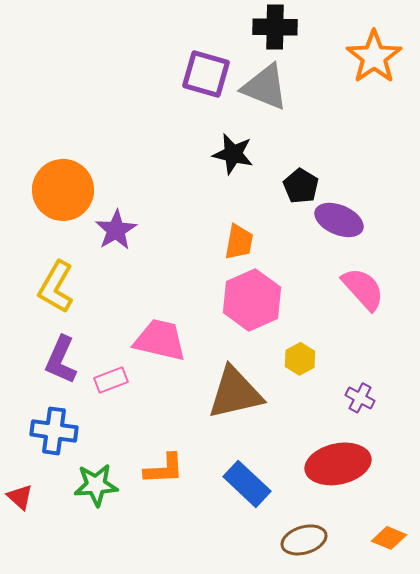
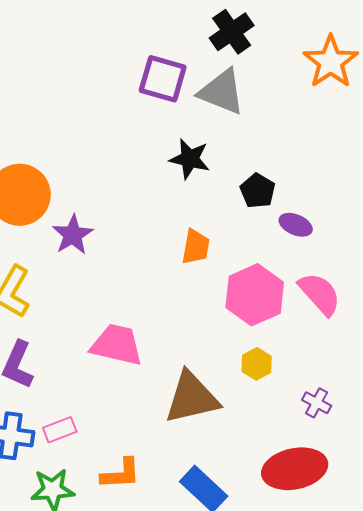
black cross: (275, 27) -> (232, 32), turned -36
purple ellipse: (339, 220) -> (296, 225), size x0.7
pink hexagon: (252, 300) -> (255, 295), moved
pink rectangle: (111, 380) -> (60, 430), moved

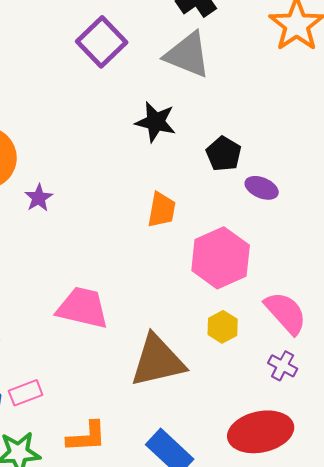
purple square: (163, 79) -> (102, 42), moved, turned 30
purple star: (73, 235) -> (39, 198), size x0.7
pink semicircle: (320, 294) -> (286, 313), moved

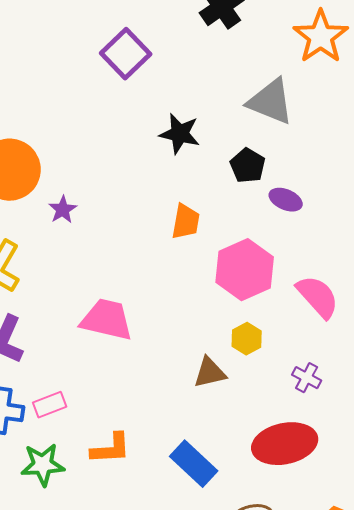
gray triangle: (188, 55) -> (271, 102), moved
pink semicircle: (286, 313) -> (318, 297), moved
brown triangle: (158, 361) -> (210, 373), moved, size x0.6

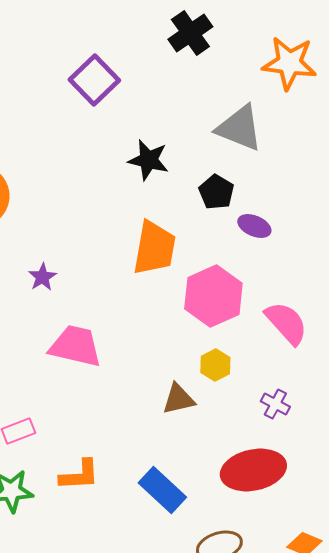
orange star: (321, 37) -> (289, 63), turned -30
purple star: (63, 210) -> (42, 277), moved
orange trapezoid: (186, 222) -> (154, 248), size x1.5

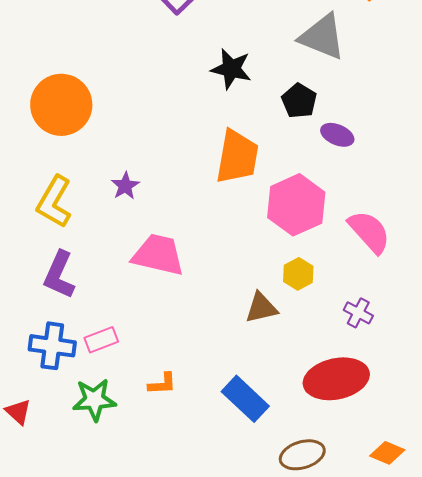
orange L-shape: (79, 475) -> (162, 384), size x0.7

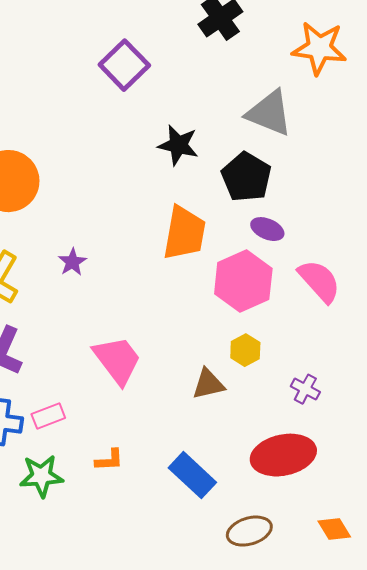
black pentagon: (299, 101) -> (246, 177), size x1.4
purple ellipse: (337, 135) -> (267, 229), moved
pink semicircle: (369, 232) -> (319, 281), moved
pink trapezoid: (158, 255) -> (117, 360), moved, turned 40
orange diamond: (387, 453) -> (334, 529), turned 36

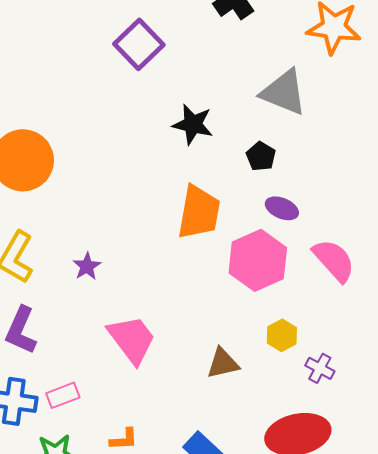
black pentagon: (246, 177) -> (261, 156), size x0.6
purple star: (72, 262) -> (87, 266), moved
yellow hexagon: (245, 350) -> (282, 335), moved

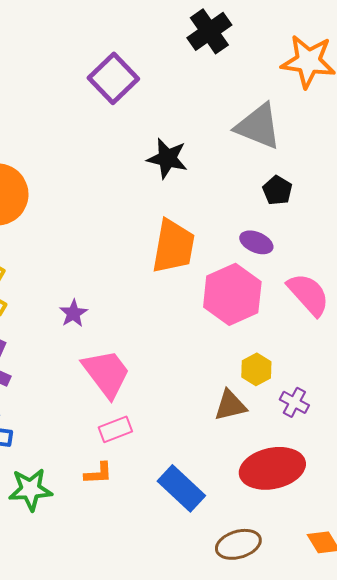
black pentagon: (261, 156) -> (277, 190), moved
purple star: (87, 266) -> (73, 313), moved
brown triangle: (223, 363) -> (230, 405), moved
pink rectangle: (63, 395) -> (115, 429), moved

